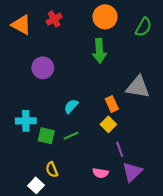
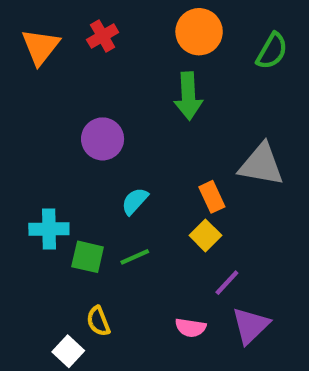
orange triangle: (21, 25) -> (40, 47), turned 40
purple circle: (43, 68) -> (103, 139), moved
purple line: (120, 149) -> (227, 283), turned 63

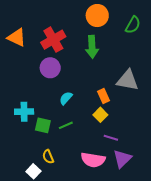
red cross: (103, 36) -> (53, 40), moved, size x1.6
orange triangle: (40, 47) -> (17, 37), moved, turned -42
purple line: (227, 283) -> (111, 138), turned 64
pink semicircle: (190, 328) -> (93, 160), size x1.6

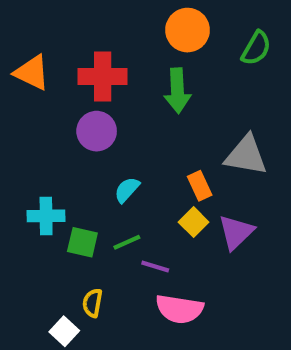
red cross: (53, 40) -> (103, 77), turned 30
purple line: (111, 138) -> (155, 267), moved
yellow semicircle: (48, 157) -> (93, 303), turned 32
purple triangle: (122, 159) -> (236, 232), moved

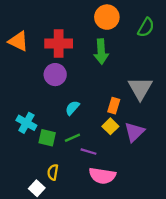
gray triangle: (246, 155) -> (140, 88), turned 50
orange rectangle: (200, 186) -> (114, 106), turned 42
cyan cross: (46, 216) -> (26, 123), turned 30

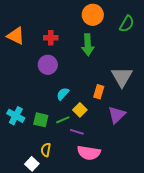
red cross: (59, 44) -> (51, 38), size x0.6
cyan cross: (26, 123) -> (16, 116), moved
yellow square: (110, 126) -> (80, 110), moved

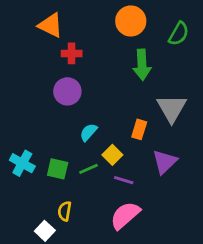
orange triangle: (16, 36) -> (50, 25), moved
green arrow: (88, 45) -> (142, 65), moved
purple line: (77, 132) -> (124, 180), moved
pink semicircle: (89, 153) -> (125, 215), turned 130

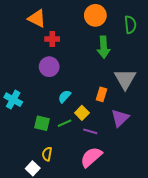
green semicircle: (179, 34) -> (130, 25), turned -36
cyan cross: (22, 163) -> (13, 100), moved

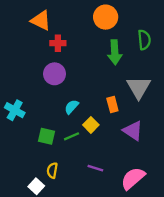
green semicircle: (130, 25) -> (144, 40), moved
orange rectangle: (101, 94) -> (112, 104), turned -32
purple triangle: (120, 118) -> (133, 131), turned -42
purple line: (90, 131) -> (95, 168), moved
pink semicircle: (91, 157) -> (133, 178), moved

